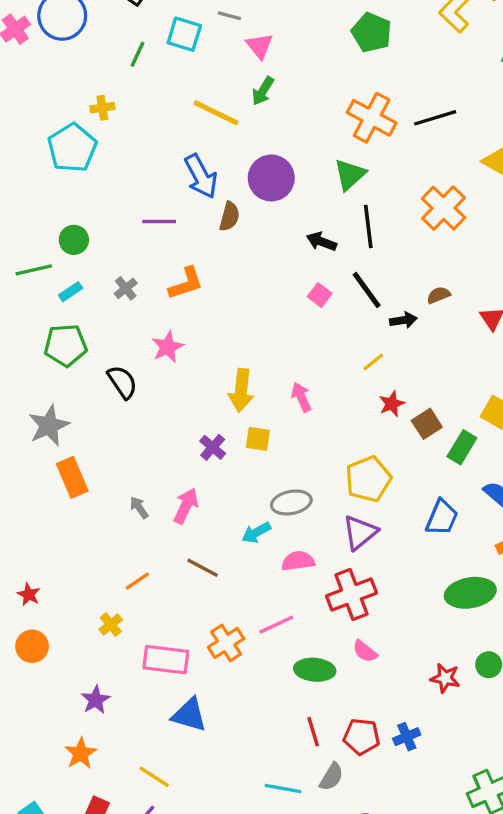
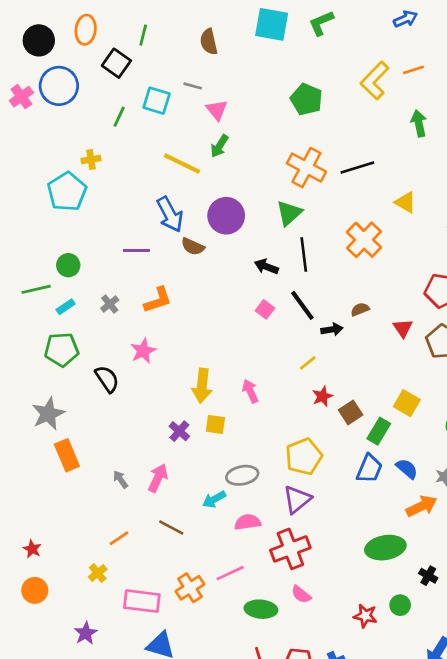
brown semicircle: (229, 216) -> (193, 246), turned 100
blue trapezoid: (442, 518) -> (369, 469), moved

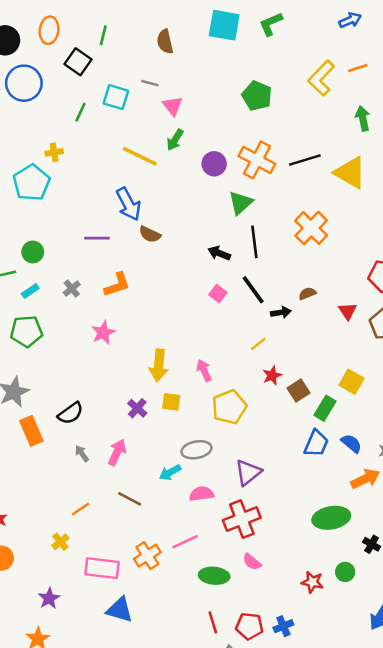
yellow triangle: (405, 202) -> (350, 173), moved, size x1.6
purple circle: (226, 216) -> (214, 164), moved, size x0.7
black semicircle: (107, 379) -> (70, 413), moved, turned 88
yellow pentagon: (304, 457) -> (229, 407), moved

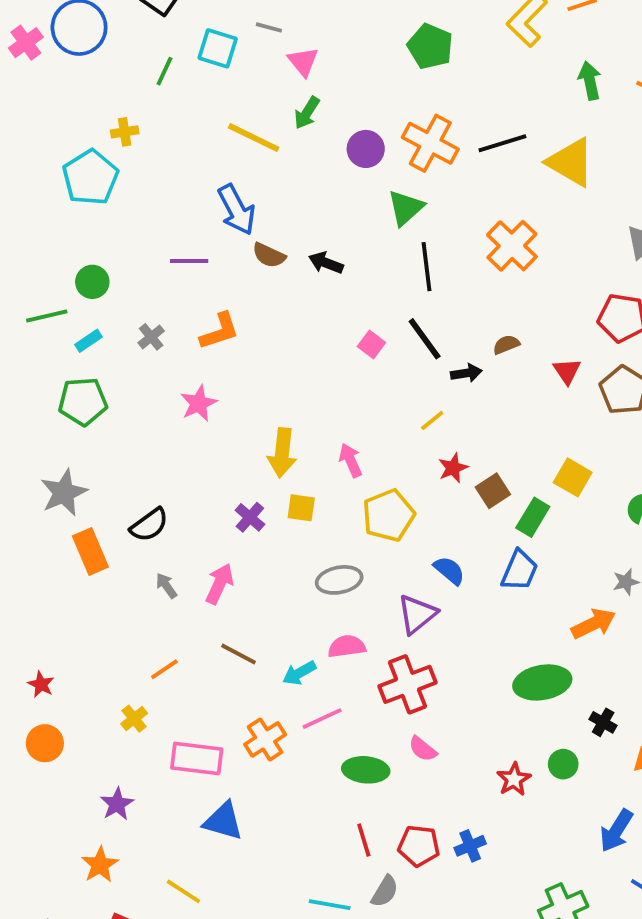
black arrow: (219, 253) -> (326, 263), moved
blue semicircle: (351, 443) -> (449, 570), moved
cyan arrow: (170, 472) -> (299, 673), moved
red star: (312, 582) -> (514, 779), turned 30

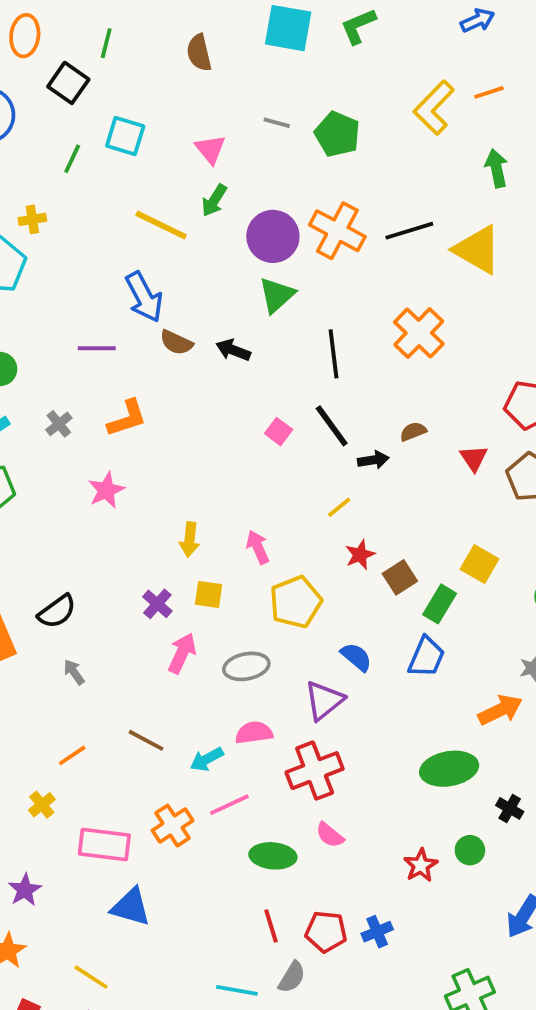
gray line: (269, 27) -> (277, 123), moved
purple circle: (366, 149) -> (273, 236), size x1.4
green triangle: (406, 208) -> (277, 295), moved
yellow arrow: (282, 453) -> (190, 539), size x0.7
pink arrow: (220, 584) -> (182, 653), moved

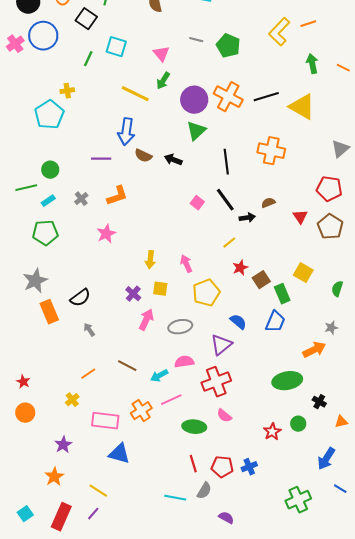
blue arrow: (144, 297) -> (126, 132), turned 36
orange cross: (419, 333) -> (271, 151), turned -32
green rectangle: (440, 604) -> (282, 294), turned -54

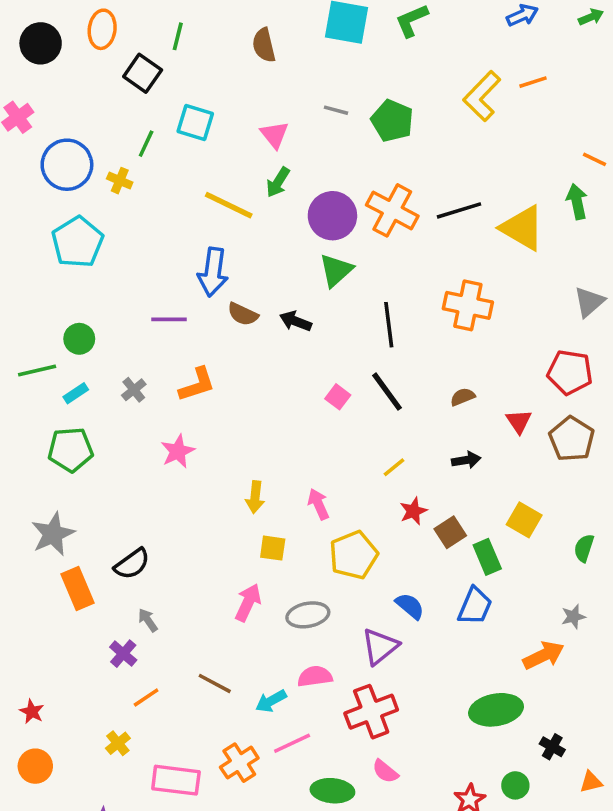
blue circle: (43, 36) -> (67, 165), moved
green arrow: (312, 64) -> (577, 202), moved
yellow cross: (67, 91) -> (120, 181), moved, turned 32
black arrow: (247, 218) -> (466, 460), moved
purple cross: (133, 294) -> (123, 654), moved

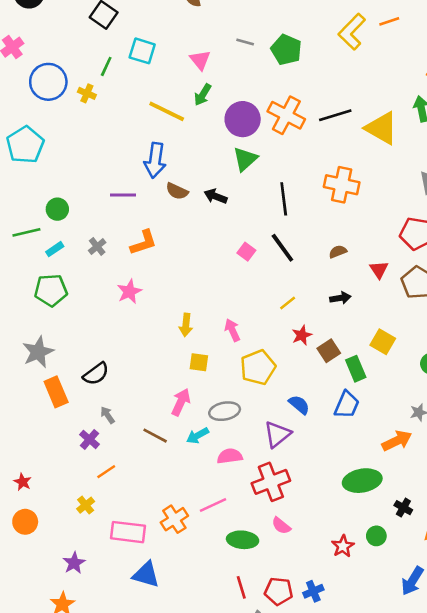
cyan pentagon: (77, 242) -> (25, 145), moved
brown line: (215, 683) -> (155, 436), moved
cyan arrow: (271, 701) -> (198, 436), moved

